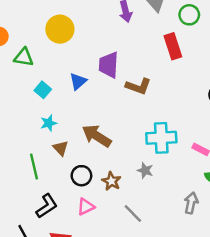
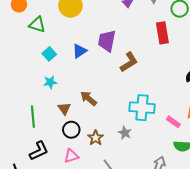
brown L-shape: (138, 86) -> (129, 62), turned -60
brown arrow: (97, 136) -> (89, 98), size x0.7
brown triangle: (61, 148) -> (64, 108), moved

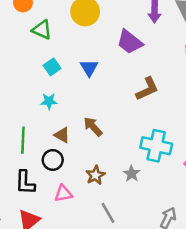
purple trapezoid: (107, 41) -> (130, 42), moved, turned -70
blue triangle: (80, 51) -> (89, 68), turned -35
brown triangle: (64, 108) -> (62, 135), turned -32
black circle: (71, 130) -> (53, 160), moved
black L-shape: (39, 151) -> (25, 182), turned 110

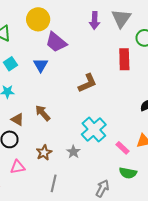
purple trapezoid: (130, 42) -> (56, 42), moved
cyan cross: (156, 146) -> (94, 130), turned 35
gray line: (108, 213) -> (54, 183), turned 42

